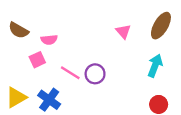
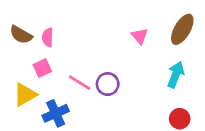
pink semicircle: (49, 40) -> (48, 37), moved, turned 98
yellow triangle: (16, 97) -> (25, 95), moved
blue cross: (49, 100) -> (56, 113), turned 30

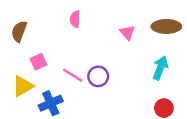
brown ellipse: (182, 29) -> (166, 26), turned 60
brown semicircle: (21, 35) -> (19, 31), turned 80
pink semicircle: (48, 37) -> (75, 19), moved

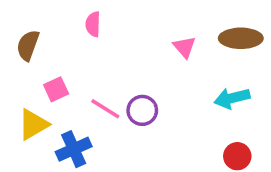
pink semicircle: (75, 19) -> (93, 24), moved
cyan arrow: (160, 68) -> (232, 98), turned -125

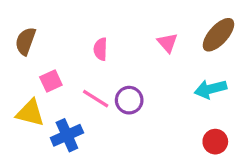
pink semicircle: (93, 24) -> (100, 49), moved
brown ellipse: (241, 38) -> (218, 35), turned -48
yellow triangle: (33, 124) -> (30, 113), turned 44

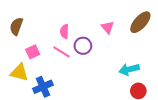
cyan arrow: (210, 89) -> (129, 69), moved
pink line: (96, 99) -> (61, 52), moved
purple circle: (129, 100) -> (83, 46), moved

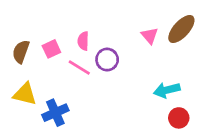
brown semicircle: (16, 26) -> (21, 52), moved
pink triangle: (108, 27) -> (150, 36), moved
pink square: (33, 52) -> (51, 49), moved

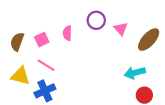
brown ellipse: (181, 29) -> (149, 40), moved
purple circle: (107, 60) -> (96, 20), moved
pink line: (79, 67) -> (46, 65), moved

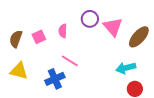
pink triangle: (121, 29) -> (113, 27), size x1.5
pink line: (46, 65) -> (70, 61), moved
blue cross: (45, 91) -> (55, 79), moved

